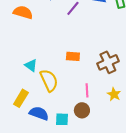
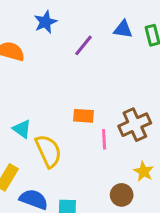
pink line: (87, 90) -> (104, 139), moved
brown circle: (82, 110) -> (122, 195), moved

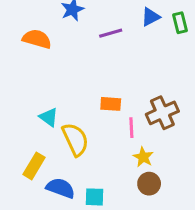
blue triangle: (123, 29) -> (151, 17), turned -36
purple line: (84, 45) -> (111, 33), turned 35
yellow star: (144, 171) -> (143, 157), moved

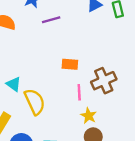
purple line: (111, 33) -> (51, 20), moved
orange rectangle: (111, 104) -> (70, 64), moved

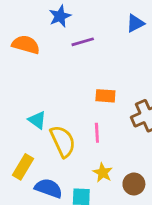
pink line: (79, 92) -> (97, 133), moved
yellow star: (89, 116) -> (103, 173), moved

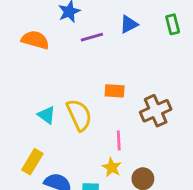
blue triangle: (135, 23) -> (129, 24), moved
pink line: (97, 133) -> (119, 140), moved
yellow semicircle: (63, 141) -> (79, 115), moved

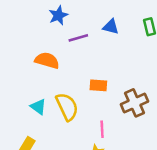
blue triangle: (129, 24) -> (111, 27), turned 42
orange semicircle: (35, 40) -> (47, 60), moved

